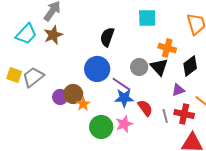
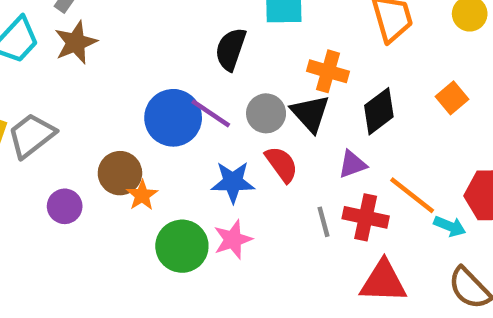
black semicircle: (107, 37) -> (231, 49), moved
purple line: (121, 84) -> (211, 113), moved
purple circle: (60, 97) -> (65, 206), moved
red semicircle: (145, 108) -> (282, 164), moved

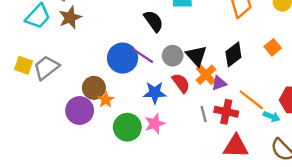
black semicircle: (231, 49) -> (154, 21), turned 125
orange cross: (328, 71) -> (206, 75), moved, turned 30
purple circle: (65, 206) -> (80, 111), moved, size x1.5

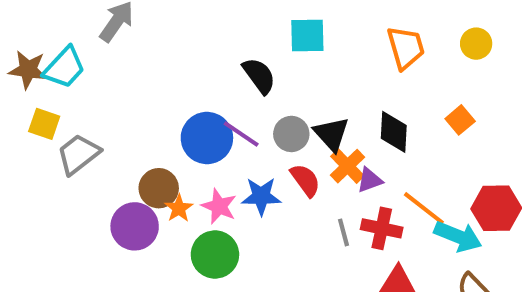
brown star: (70, 18) -> (28, 70), moved, turned 30
black diamond: (233, 54) -> (394, 132), turned -50
yellow square: (24, 65) -> (44, 124), moved
cyan arrow: (272, 116) -> (458, 236), size x1.6
pink star: (155, 124) -> (219, 206), moved, turned -30

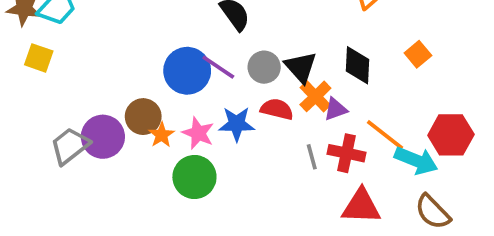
gray trapezoid: (78, 154) -> (70, 146), moved
red semicircle: (305, 180) -> (277, 109), turned -40
purple circle: (135, 226) -> (103, 137), moved

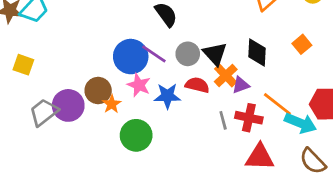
yellow square: (39, 58) -> (23, 65), moved
pink star: (198, 133) -> (139, 85), moved

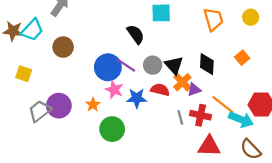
brown circle: (98, 91) -> (63, 47), moved

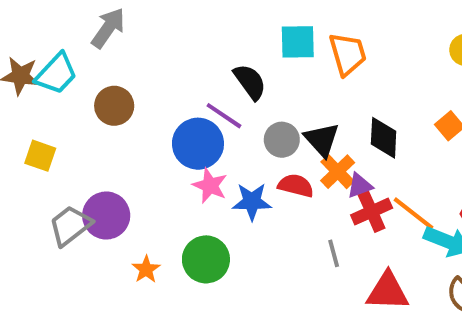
orange trapezoid: (213, 19) -> (348, 54), moved
purple line: (126, 65) -> (224, 116), moved
orange star: (93, 105) -> (146, 269), moved
red cross: (201, 115) -> (372, 212), moved, turned -36
gray line: (180, 117) -> (334, 253), moved

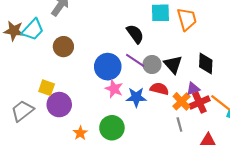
purple line: (224, 116) -> (135, 60), moved
yellow square: (40, 156) -> (47, 88), moved
orange cross: (338, 172) -> (182, 101), moved
gray trapezoid: (70, 225) -> (22, 111), moved

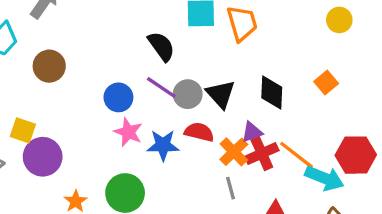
blue circle: (108, 67) -> (118, 97), size x0.7

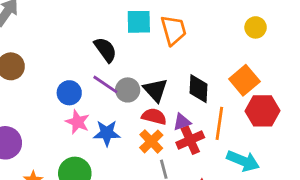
orange square: (326, 83) -> (244, 80), size x1.5
red semicircle: (199, 132) -> (154, 116), moved
orange cross: (234, 152) -> (151, 141), moved
orange line: (296, 155) -> (219, 123), moved, turned 60
red hexagon: (356, 155) -> (262, 111), moved

